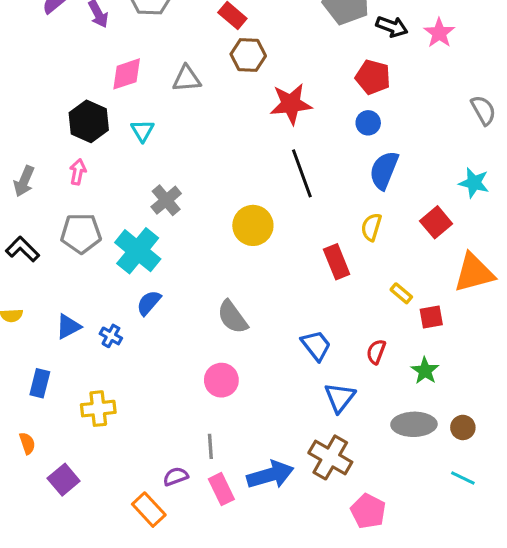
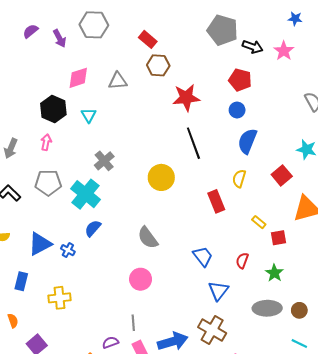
blue triangle: (68, 326) -> (40, 244), size x1.4

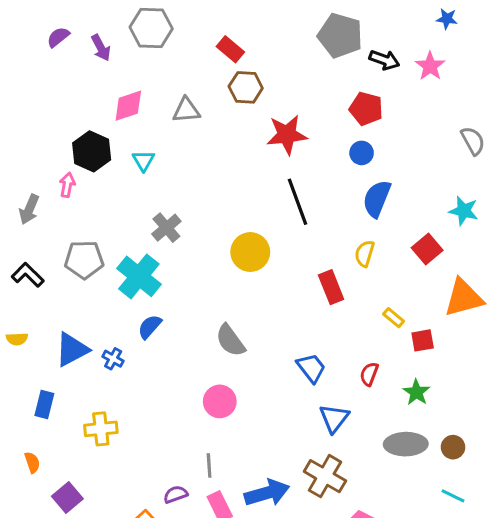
pink arrow: (46, 142) -> (67, 185), moved

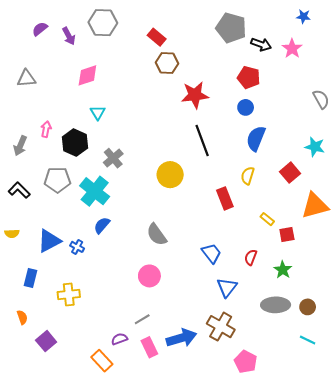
gray triangle: (186, 110) -> (26, 78), moved
black hexagon: (92, 151) -> (75, 143), moved
gray line: (209, 465) -> (142, 319), turned 63

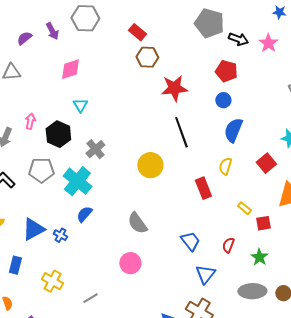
purple semicircle: (40, 29) -> (24, 38), moved
yellow cross: (69, 295) -> (52, 281), turned 35
gray line: (142, 319) -> (90, 298), moved

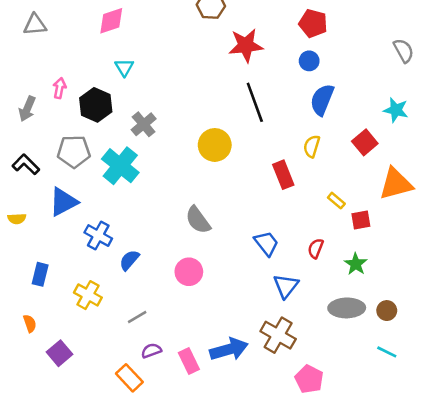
blue semicircle: (84, 214) -> (129, 260), moved
blue triangle: (33, 229) -> (63, 202), moved
blue cross: (60, 235) -> (98, 236), size x1.5

